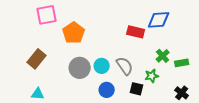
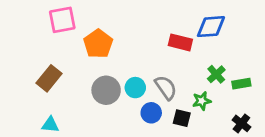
blue circle: (107, 90) -> (151, 113), moved

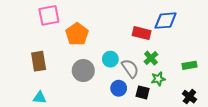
green cross: (216, 74) -> (151, 58), moved
brown rectangle: (49, 78) -> (39, 61), turned -48
cyan circle: (135, 88) -> (110, 59), moved

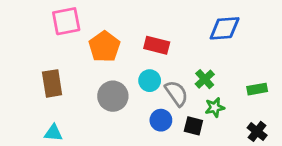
red rectangle: (142, 33) -> (157, 45), moved

